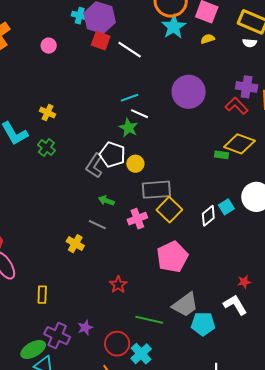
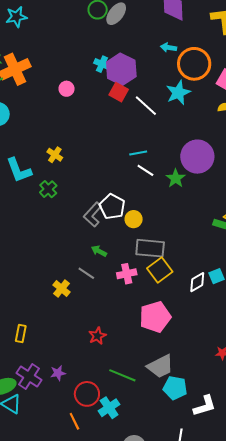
cyan star: (174, 27) -> (178, 93), moved
green star: (128, 128) -> (176, 178), moved
white L-shape: (235, 305) -> (205, 406), moved, turned 95

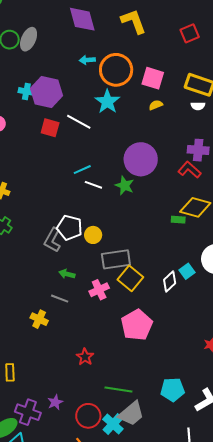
red square: (119, 92) -> (50, 128), moved
gray trapezoid: (160, 366) -> (131, 414), moved

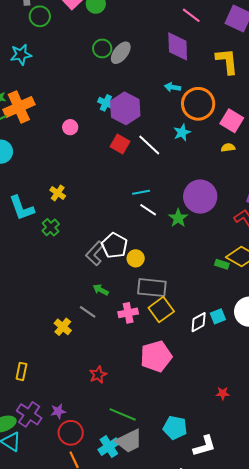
cyan star: (107, 102) -> (182, 132), size x0.7
red circle: (88, 416) -> (71, 433), moved

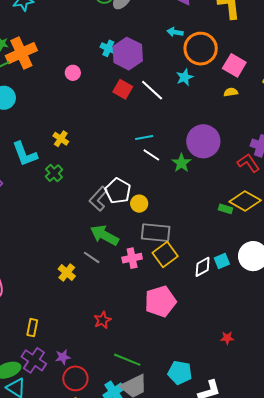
green arrow: (101, 290) -> (104, 235), size x1.8
yellow rectangle: (21, 371) -> (32, 328), moved

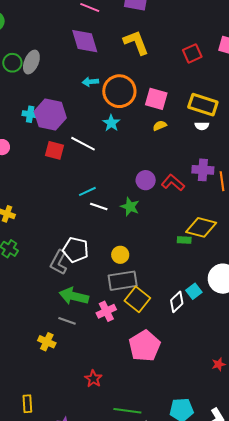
purple circle: (203, 141) -> (146, 180), size x0.6
red L-shape: (248, 163) -> (173, 183), moved
yellow circle: (139, 204) -> (120, 255), moved

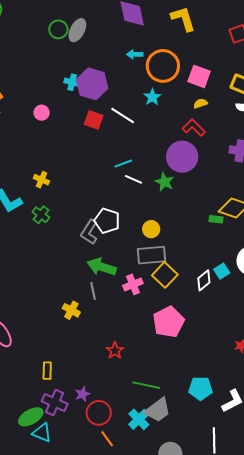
purple circle: (146, 180) -> (182, 157), size x1.6
red L-shape: (173, 183) -> (194, 128), moved
gray line: (67, 321) -> (93, 291), turned 54

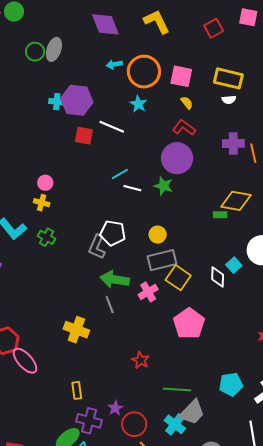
yellow semicircle: (200, 103) -> (187, 103), turned 80
pink circle: (42, 113) -> (45, 183), moved
white diamond: (204, 280) -> (218, 277), turned -40
yellow cross: (71, 310) -> (76, 330), moved, size x1.4

